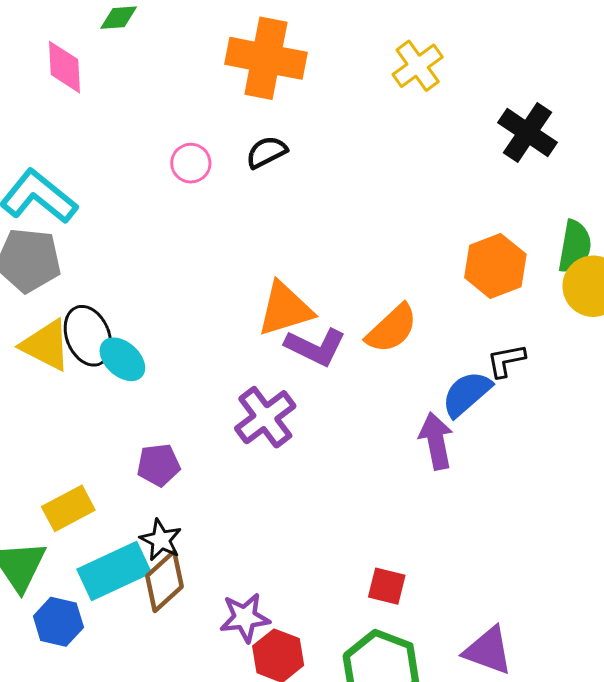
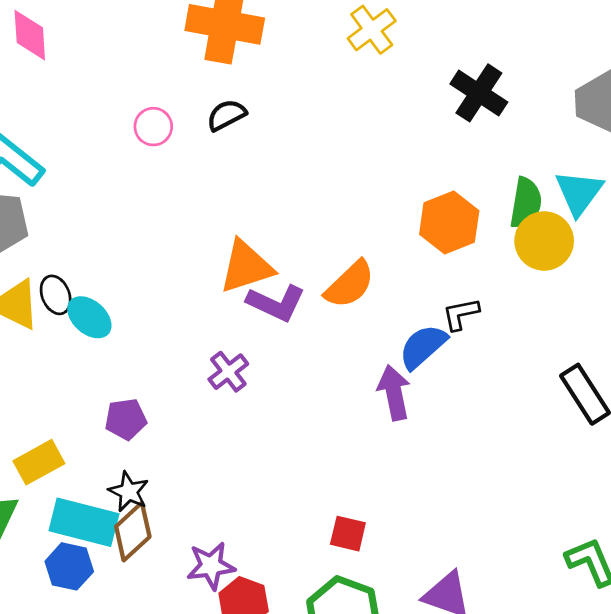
black ellipse: (88, 336) -> (56, 295), size x0.7
purple cross: (265, 417) -> (228, 372), size x0.7
cyan rectangle: (114, 571) -> (84, 522), turned 40
blue hexagon: (58, 622) -> (69, 566), moved

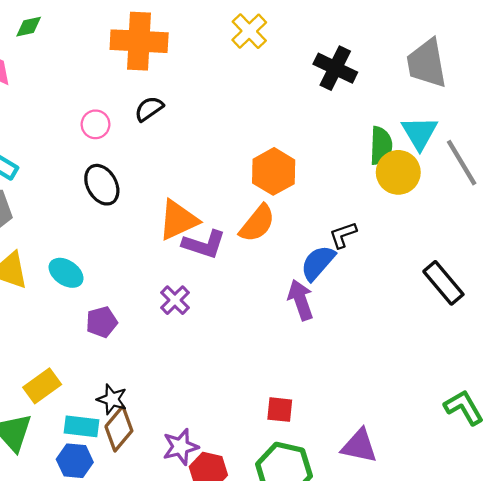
orange hexagon: (449, 223) -> (274, 171), moved
black ellipse: (56, 295) -> (102, 185), moved, size x1.4
purple pentagon: (126, 419) -> (102, 322), moved
cyan rectangle: (84, 522) -> (82, 426), size x0.7

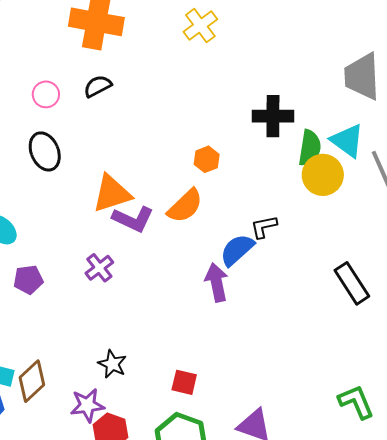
black cross: (335, 68) -> (273, 116), moved, turned -33
cyan triangle: (420, 133) -> (347, 141), turned -30
orange hexagon: (274, 171) -> (207, 159), size x0.6
black star: (112, 399) -> (112, 364), moved

